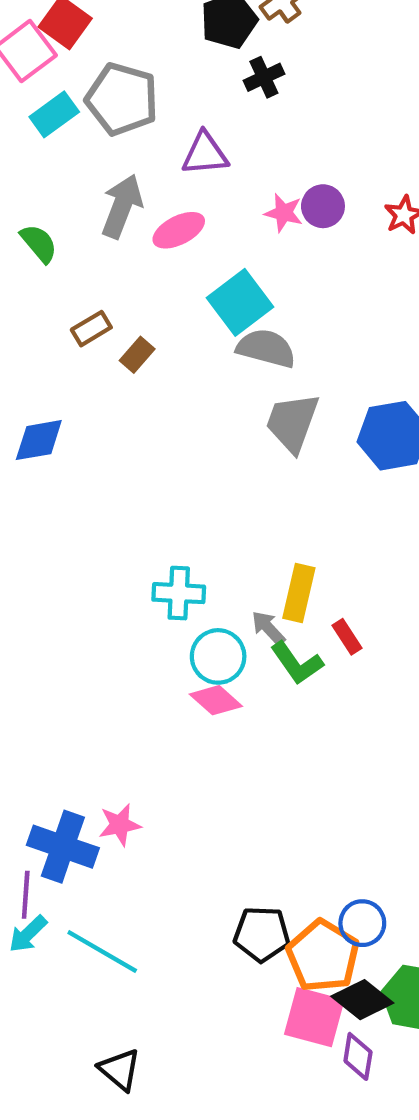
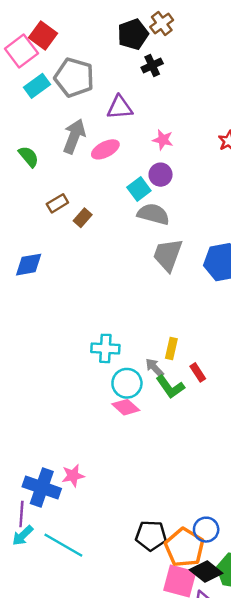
purple circle: (323, 206) -> (161, 175), moved
cyan square: (240, 302) -> (139, 189), size x0.7
yellow rectangle: (299, 593) -> (171, 348), size x0.7

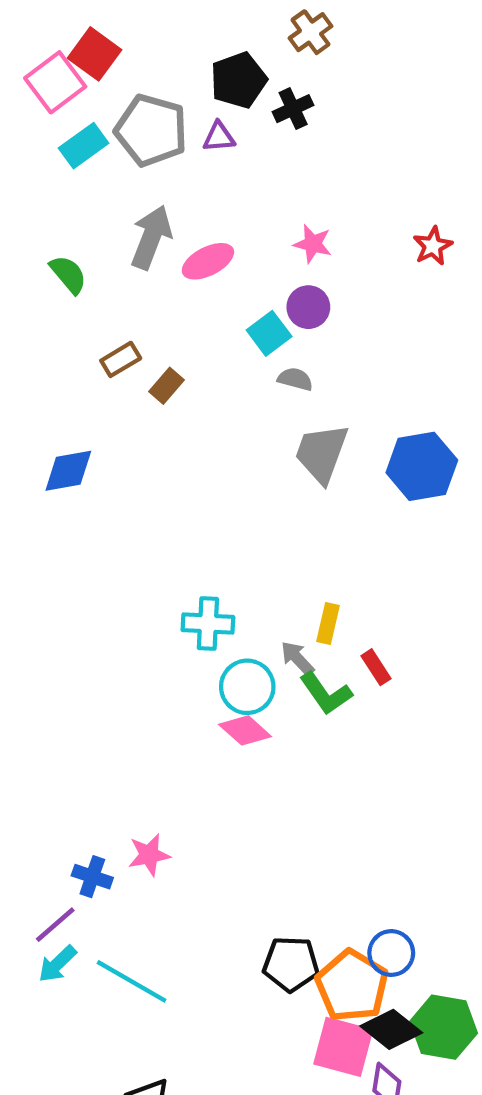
black pentagon: (133, 34) -> (239, 80), moved
purple triangle: (120, 107) -> (219, 137), moved, size x0.7
gray semicircle: (153, 214) -> (295, 379), size x0.6
blue cross: (42, 488) -> (92, 877), size x0.6
purple line: (21, 514) -> (55, 925), turned 45

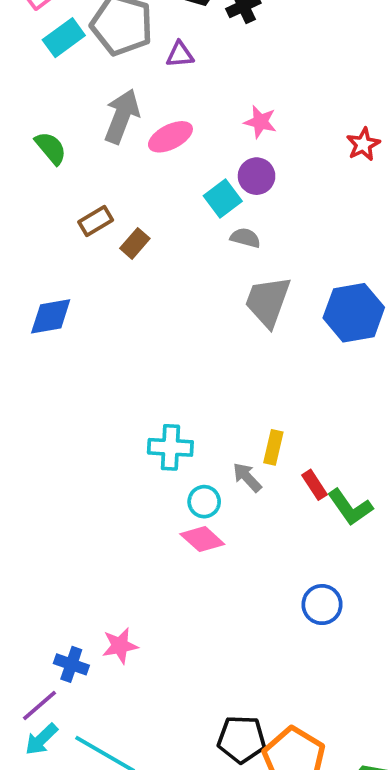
purple triangle: (219, 137) -> (180, 54), moved
red star: (433, 246) -> (363, 144), moved
cyan circle: (247, 687) -> (204, 502), size x0.7
green L-shape: (326, 693) -> (350, 507), moved
blue circle: (391, 953) -> (322, 605), moved

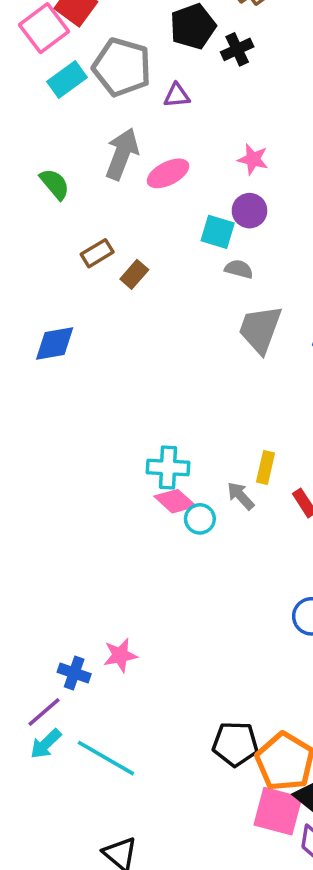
cyan square: (223, 199) -> (218, 232), turned -36
pink diamond: (202, 539) -> (175, 501), moved

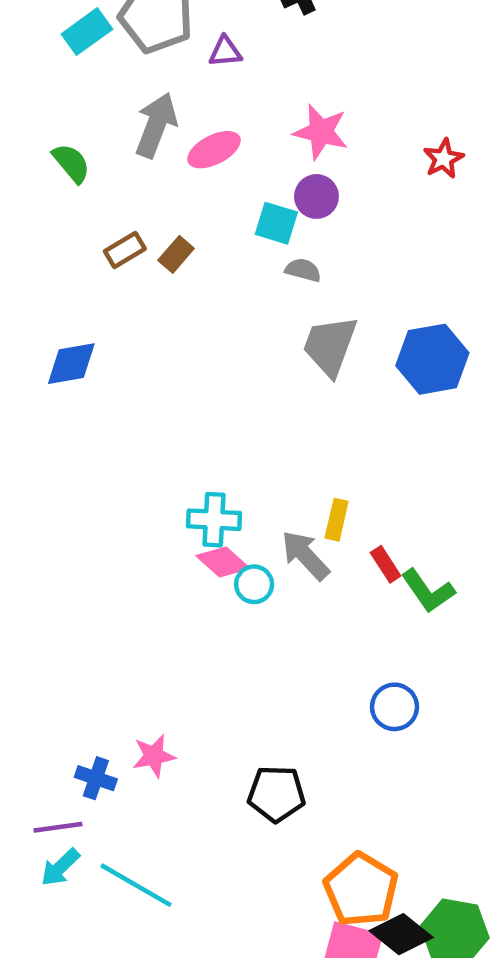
pink star: (253, 159) -> (321, 132), size x1.4
brown rectangle: (134, 274) -> (176, 254), moved
gray arrow: (241, 496) -> (305, 555), size x1.4
purple line: (44, 712) -> (58, 827), turned 33
black pentagon: (235, 744) -> (276, 794), moved

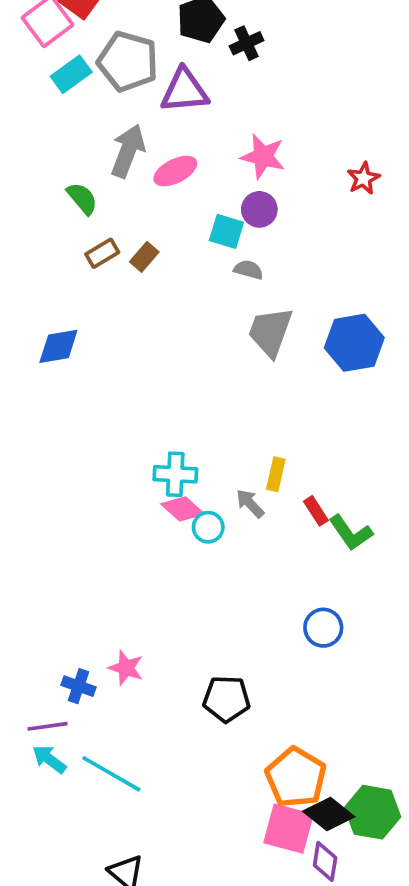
purple triangle: (225, 52) -> (184, 91), size x1.8
green semicircle: (71, 163) -> (82, 198), moved
gray arrow: (305, 555) -> (250, 503), size x0.7
pink star: (154, 756) -> (126, 668), turned 30
cyan arrow: (60, 867) -> (49, 759), turned 81

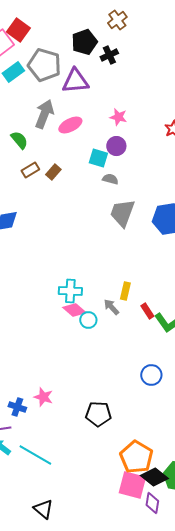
pink star: (263, 156) -> (118, 117), size x0.7

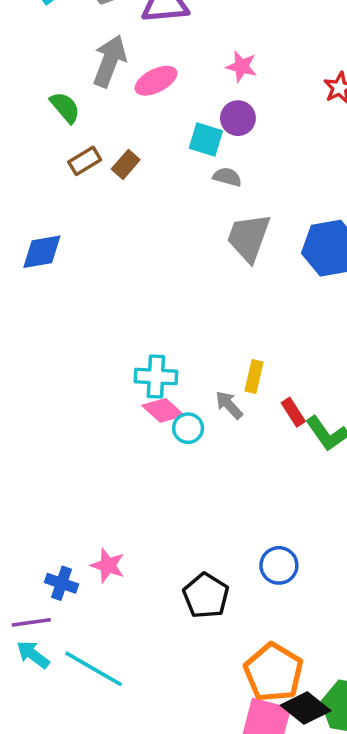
blue circle: (151, 375) -> (279, 565), moved
black pentagon: (98, 414) -> (206, 596), turned 30

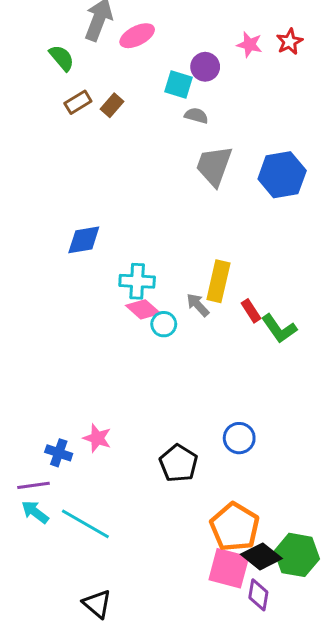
pink star: (242, 66) -> (250, 45), moved
blue diamond: (42, 252) -> (84, 240), moved
yellow rectangle: (254, 377) -> (218, 281), size x1.5

